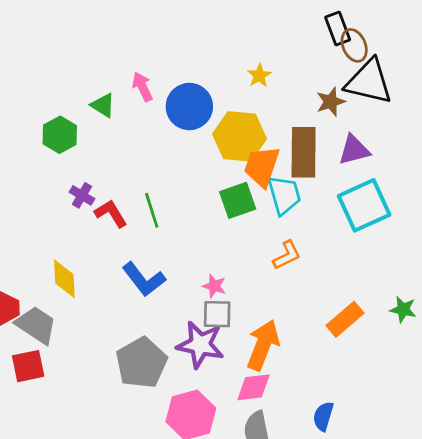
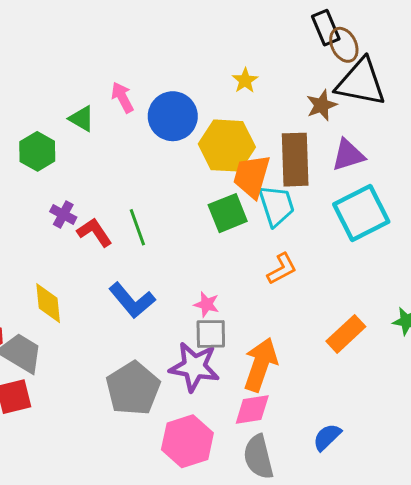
blue semicircle: (323, 416) -> (327, 437), turned 32

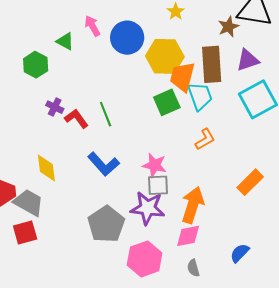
pink star: (207, 304) -> (154, 165), size x1.4
gray semicircle: (258, 457) -> (193, 268), size x0.6

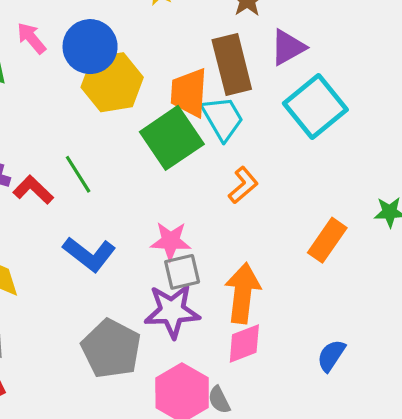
yellow hexagon: (165, 56) -> (112, 82), moved
green square: (167, 102) -> (172, 138), size x1.4
gray semicircle: (193, 268) -> (219, 400), moved

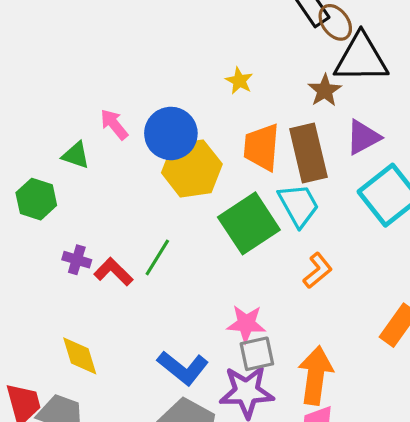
orange trapezoid: (189, 93) -> (262, 147), moved
green line: (78, 174) -> (157, 257), turned 63
blue L-shape: (89, 254) -> (183, 368), moved

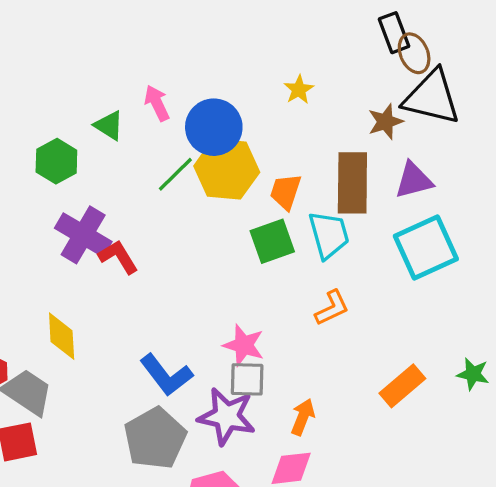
orange trapezoid: (262, 147) -> (286, 192), moved, size x0.7
green square: (249, 223) -> (272, 241), size x0.7
green line: (157, 257) -> (175, 174), moved
purple cross: (77, 260) -> (83, 235), size x1.8
orange arrow: (315, 375) -> (303, 417), size x0.6

